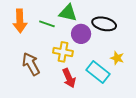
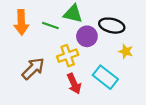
yellow cross: (63, 52) -> (68, 56), turned -30
yellow star: (117, 58) -> (126, 51), moved
brown arrow: (31, 64) -> (33, 69), turned 75

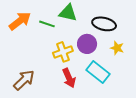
orange arrow: (21, 22) -> (20, 21), turned -125
purple circle: (87, 36) -> (87, 44), moved
brown arrow: (33, 69) -> (24, 80), moved

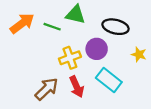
yellow star: (117, 48) -> (139, 54), moved
brown arrow: (24, 80) -> (47, 89), moved

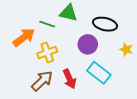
orange arrow: (22, 23) -> (24, 37), moved
yellow cross: (70, 58) -> (47, 52), moved

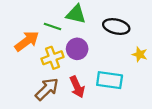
purple circle: (88, 44) -> (77, 49), moved
cyan rectangle: (99, 73) -> (110, 80), turned -30

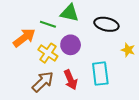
yellow cross: (53, 58) -> (48, 53), turned -36
cyan rectangle: (110, 80) -> (100, 74), turned 75

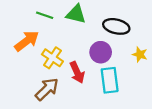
green line: (48, 24) -> (45, 15), moved
purple circle: (71, 45) -> (101, 52), moved
red arrow: (71, 80) -> (77, 72), moved

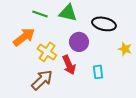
purple circle: (101, 52) -> (79, 42), moved
cyan rectangle: (110, 80) -> (98, 72), size x0.6

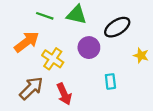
black ellipse: (104, 24) -> (117, 27), turned -45
red arrow: (69, 65) -> (64, 94), moved
brown arrow: (42, 80) -> (31, 88), moved

